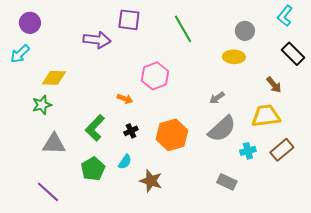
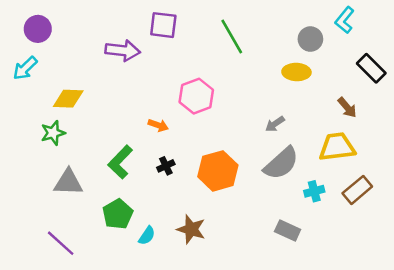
cyan L-shape: (285, 16) -> (345, 20), moved
cyan semicircle: (125, 162) -> (147, 236), moved

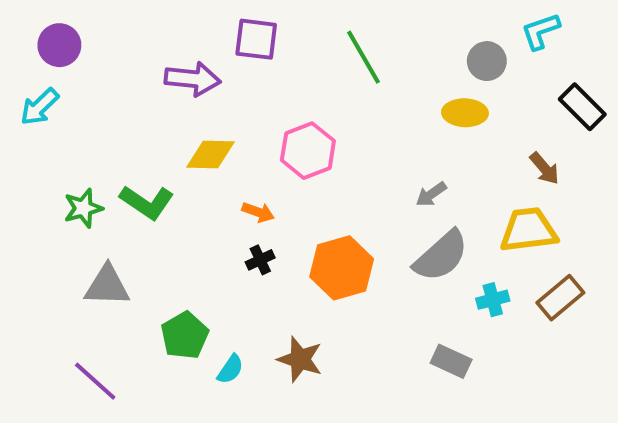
cyan L-shape: (345, 20) -> (540, 31), turned 32
yellow diamond: (68, 99) -> (210, 155), moved
orange arrow: (158, 125) -> (258, 212), moved
green L-shape: (120, 162) -> (147, 202), moved, turned -100

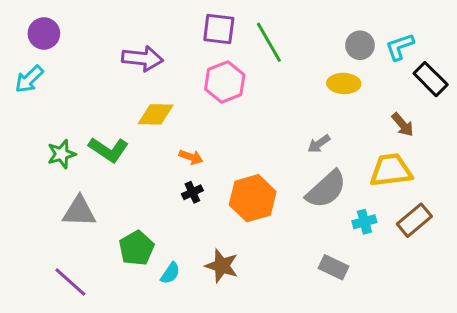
cyan L-shape: (540, 31) -> (400, 47), moved
purple square: (256, 39) -> (219, 29), moved
pink hexagon: (308, 151) -> (225, 82), moved

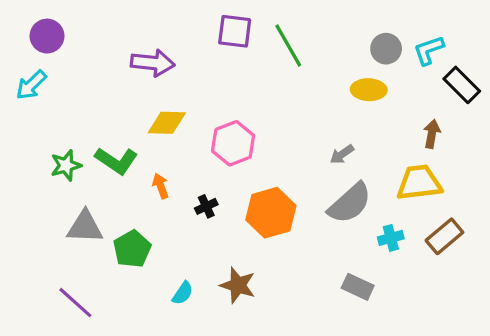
pink hexagon: (225, 82) -> (233, 143), moved
brown arrow: (403, 125) -> (432, 134), turned -130
orange arrow: (191, 157) -> (161, 186), moved, turned -130
green pentagon: (137, 248) -> (132, 249), moved

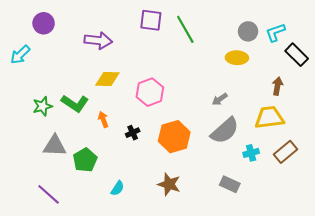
purple circle: (47, 36) -> (44, 23), moved
brown star: (238, 285) -> (169, 184), moved

